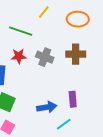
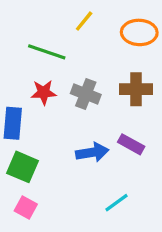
purple rectangle: (73, 99) -> (131, 144), moved, turned -56
blue arrow: (47, 107) -> (92, 152), moved

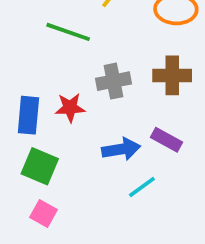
red star: (44, 92) -> (70, 108), moved
gray cross: (86, 94) -> (114, 81), turned -32
cyan line: (117, 203) -> (142, 187), moved

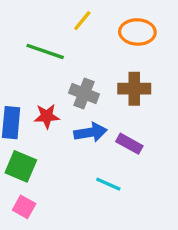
gray cross: (114, 81) -> (84, 94), turned 32
blue arrow: (121, 149) -> (90, 132), moved
cyan line: (142, 187) -> (108, 184), turned 60

